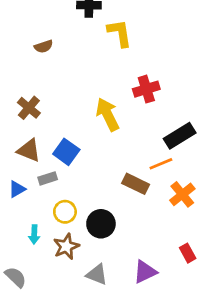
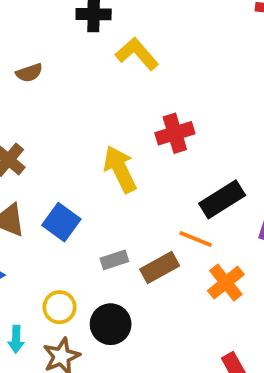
yellow L-shape: (120, 33) -> (137, 54), turned -32
orange line: (161, 164) -> (196, 239), turned 45
gray rectangle: (48, 178) -> (114, 260), moved
brown rectangle: (136, 184) -> (160, 267), turned -55

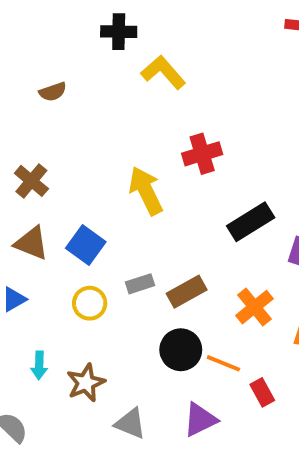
orange line: (196, 239) -> (223, 363), moved
yellow circle: (60, 307) -> (90, 303), moved
black circle: (111, 324) -> (181, 350), moved

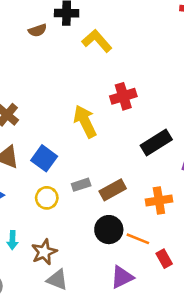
brown semicircle: (53, 92) -> (38, 30), moved
orange cross: (254, 307) -> (159, 201), turned 30
gray triangle: (130, 423) -> (57, 280), moved

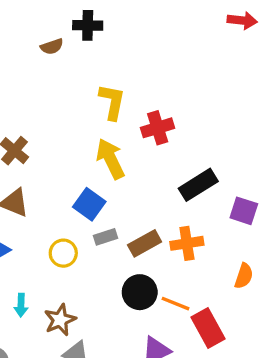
yellow L-shape: (97, 41) -> (112, 102), moved, turned 52
blue square: (44, 158) -> (89, 204), moved
orange cross: (159, 201) -> (187, 243), moved
red rectangle: (164, 259) -> (208, 328), size x1.6

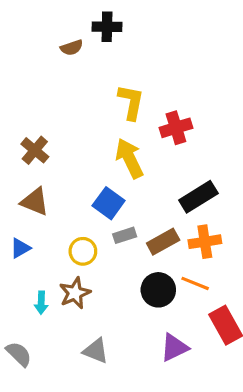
black rectangle: (198, 185) -> (198, 197), moved
orange line: (175, 304) -> (195, 283), moved
brown star: (60, 320) -> (75, 293), moved

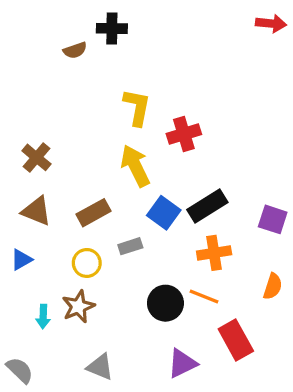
blue square: (109, 203) -> (164, 213), moved
brown rectangle: (163, 242) -> (93, 213), moved

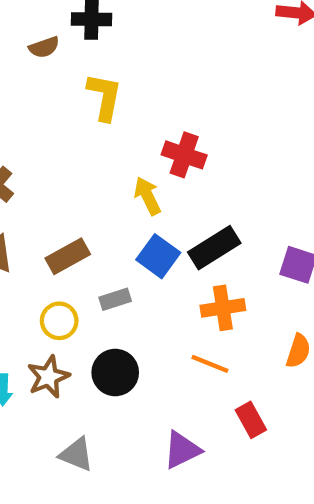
yellow L-shape: (137, 107) -> (104, 97), moved
red cross: (184, 134) -> (184, 155), turned 36
yellow arrow: (135, 166) -> (147, 196), moved, size x0.7
black circle: (165, 303) -> (115, 372), moved
red rectangle: (236, 340) -> (251, 420), size x0.7

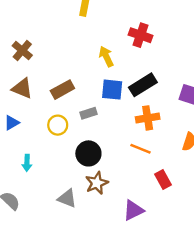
red cross: (184, 155) -> (141, 35), moved
blue square: (158, 256) -> (112, 90), turned -30
brown star: (48, 377) -> (97, 183), moved
purple triangle: (182, 450) -> (133, 210), moved

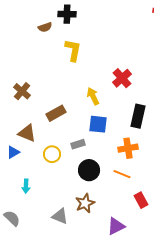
red cross: (141, 35) -> (122, 78), turned 30
black rectangle: (143, 85) -> (138, 116), moved, turned -45
brown triangle: (22, 88) -> (27, 133), moved
brown rectangle: (62, 90) -> (56, 113), moved
black circle: (88, 153) -> (89, 170), moved

